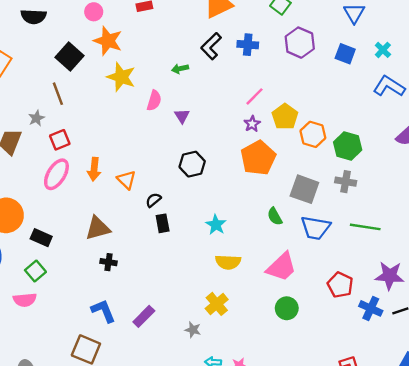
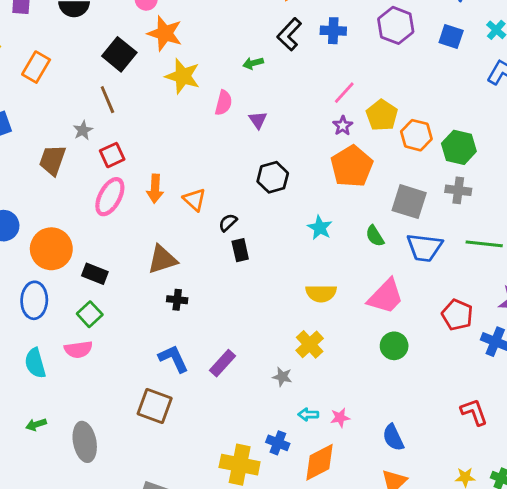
cyan star: (216, 225) -> (320, 228), moved

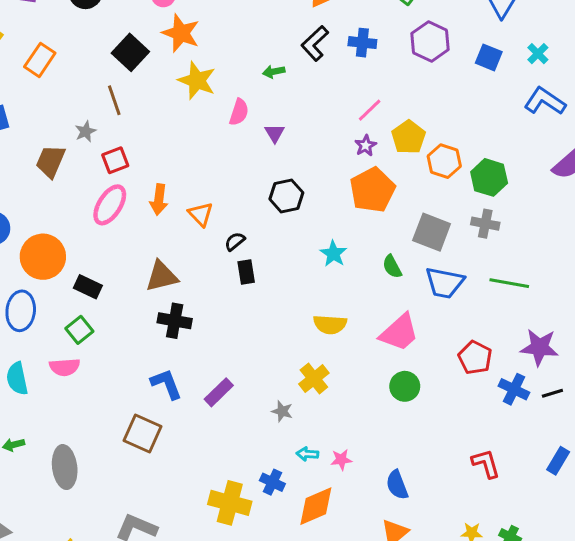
black cross: (177, 300) -> (175, 321), size x1.5

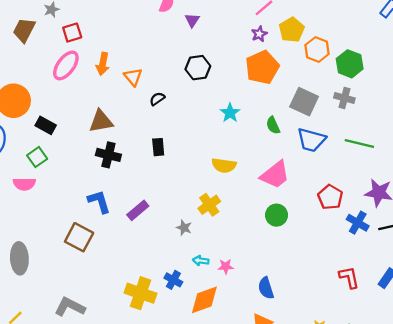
black rectangle: (246, 272) -> (158, 147), moved
red L-shape: (486, 463) -> (349, 277), moved

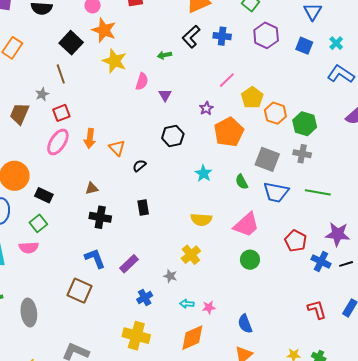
purple star: (259, 34) -> (206, 108), moved
brown triangle: (101, 121) -> (92, 188), size x0.6
blue cross: (173, 280) -> (145, 297), moved, turned 35

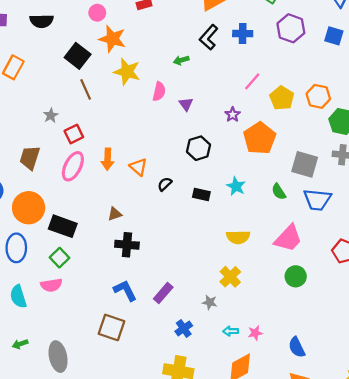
brown line: (61, 74) -> (86, 89), moved
orange hexagon: (275, 113) -> (318, 96), moved
brown trapezoid: (19, 114) -> (30, 158), moved
black rectangle: (44, 195) -> (63, 226), size x1.4
black rectangle: (143, 208) -> (201, 194), moved, turned -63

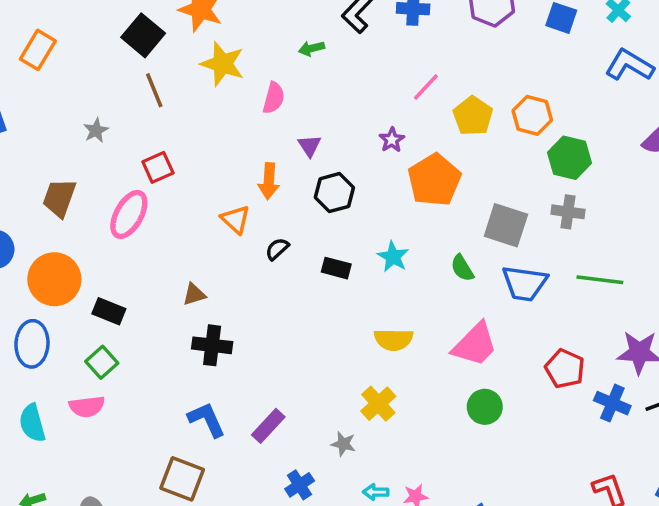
purple triangle: (186, 104) -> (309, 146), moved
red square: (74, 134) -> (158, 167), moved
orange arrow: (108, 159) -> (269, 181), moved
black rectangle: (63, 226) -> (109, 311), size x0.7

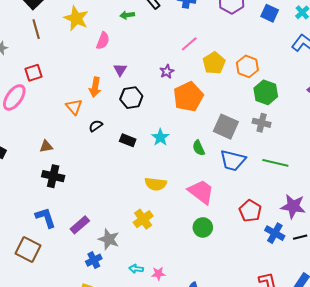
pink trapezoid: (475, 345) -> (201, 192), turned -104
gray star: (343, 444) -> (109, 239), moved, size x1.5

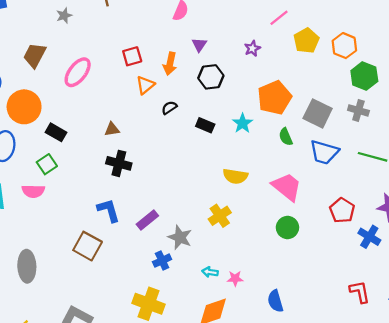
red square: (34, 73) -> (132, 56), moved
orange pentagon: (188, 97) -> (274, 98), moved
orange triangle: (74, 107) -> (145, 85), turned 30

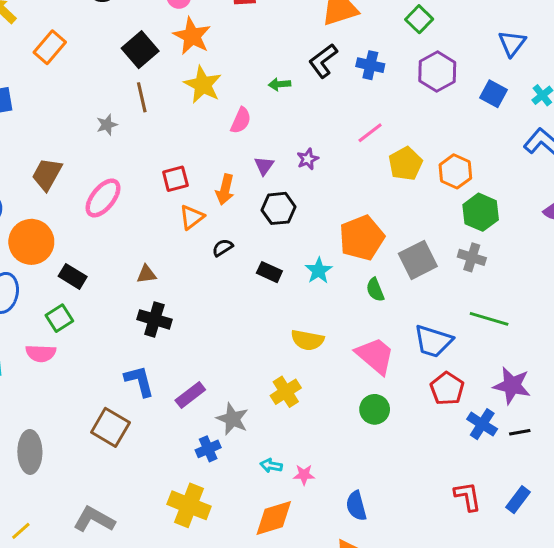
gray star: (64, 16) -> (107, 125), moved
purple star: (252, 48) -> (308, 159), moved
gray square: (318, 113) -> (418, 260), turned 36
blue trapezoid: (324, 152) -> (433, 341), moved

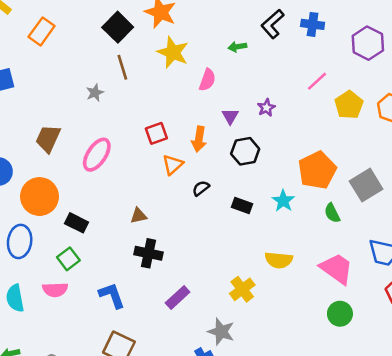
purple hexagon: (437, 72) -> (368, 43), moved
blue L-shape: (139, 381) -> (112, 295), moved
yellow cross: (286, 392) -> (242, 289), moved
purple rectangle: (190, 395) -> (178, 298), moved

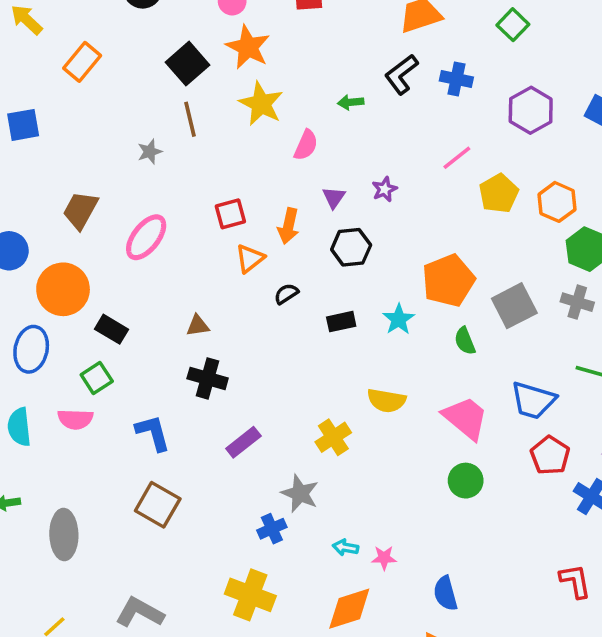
black rectangle: (242, 205) -> (341, 322), turned -36

